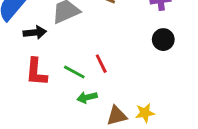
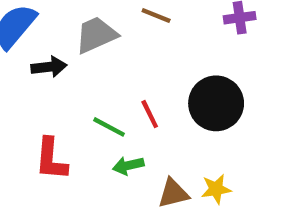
black circle: (163, 40) -> (216, 103), moved, size x1.6
red L-shape: (36, 72) -> (51, 159), moved

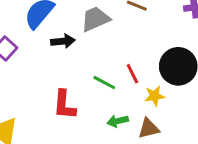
green arrow: (128, 165) -> (118, 121), moved
yellow star: (216, 189) -> (155, 96), moved

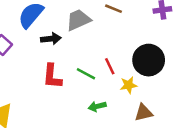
red L-shape: (64, 105) -> (52, 76), moved
brown triangle: (149, 128) -> (144, 113), moved

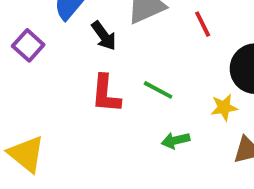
black arrow: (51, 39) -> (104, 36), turned 60
red line: (110, 66) -> (203, 24), moved

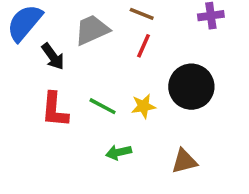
red line: (203, 24) -> (143, 46), turned 50
yellow star: (224, 107) -> (143, 106), moved

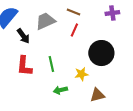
green line: (103, 106) -> (51, 64), turned 49
yellow star: (143, 106) -> (81, 74), moved

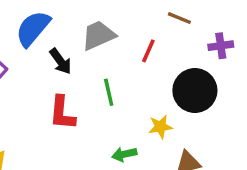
brown line: (73, 12) -> (179, 18), moved
purple cross: (112, 13) -> (221, 46), moved
green line: (51, 64) -> (109, 92), moved

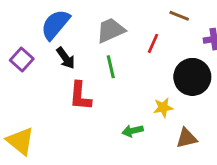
black arrow: (60, 61) -> (66, 58), moved
green line: (109, 92) -> (111, 67), moved

